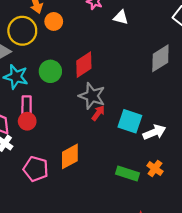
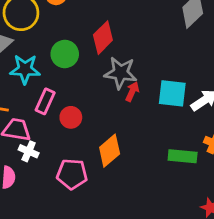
pink rectangle: (27, 106) -> (45, 101), turned 36
red circle: (27, 121) -> (71, 117), moved

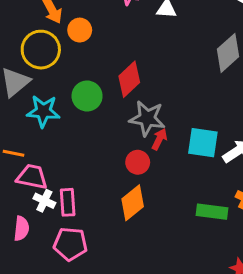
pink rectangle: (45, 101) -> (68, 202), moved, turned -30
red circle: (71, 117) -> (138, 162), moved
pink pentagon: (72, 174) -> (70, 244), moved

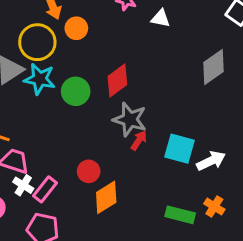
cyan star: (43, 111) -> (40, 79), moved
red circle: (138, 162) -> (89, 171), moved
pink rectangle: (68, 202) -> (45, 189), turned 35

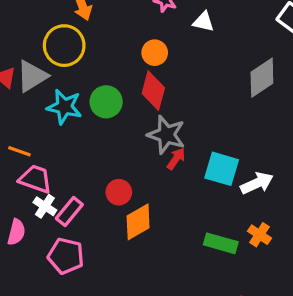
orange circle: (76, 28) -> (155, 53), moved
cyan star: (40, 79) -> (64, 107), moved
red diamond: (117, 81) -> (153, 91), turned -40

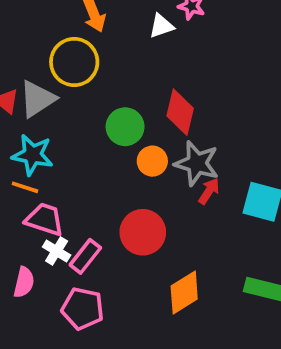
white triangle: (203, 22) -> (161, 26), moved, turned -30
orange circle: (155, 53) -> (152, 161), moved
cyan star: (64, 107) -> (33, 155), moved
red circle: (119, 192) -> (143, 232), size x1.5
orange diamond: (138, 222) -> (184, 293), moved

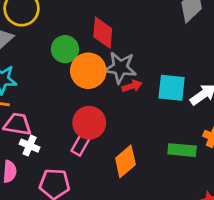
orange circle: (152, 161) -> (88, 71), size x1.6
red arrow: (209, 191) -> (132, 86), turned 48
pink rectangle: (85, 256) -> (81, 143), moved

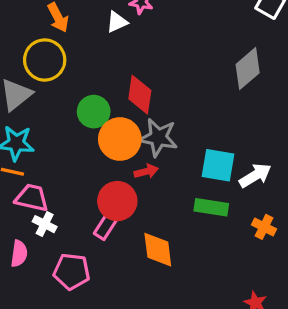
red arrow: (132, 86) -> (146, 171), moved
green rectangle: (182, 150) -> (211, 207), moved
orange diamond: (125, 161) -> (158, 250), turned -60

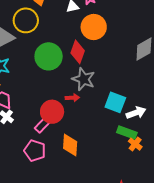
green circle: (94, 112) -> (49, 56), size x1.4
orange circle: (120, 139) -> (94, 27), moved
green rectangle: (211, 207) -> (127, 133), moved
pink pentagon: (72, 272) -> (35, 151), moved

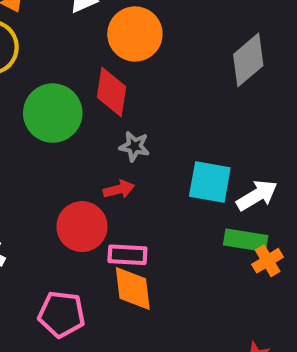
gray star: (83, 79) -> (134, 146), size x0.6
pink rectangle: (43, 124) -> (127, 255), moved, turned 60
orange cross: (135, 144) -> (268, 261), turned 32

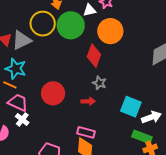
green circle: (53, 113) -> (71, 25), moved
red circle: (82, 227) -> (53, 93), moved

